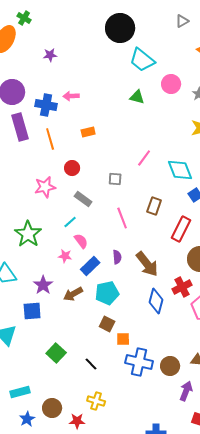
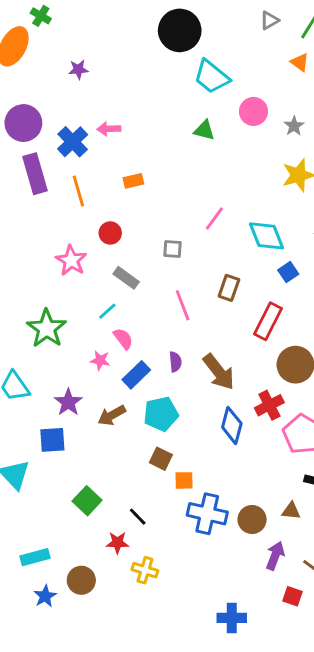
blue cross: (46, 105) -> (73, 142), turned 35
pink star: (45, 187) -> (71, 260), turned -30
red star: (77, 421) -> (117, 543), moved

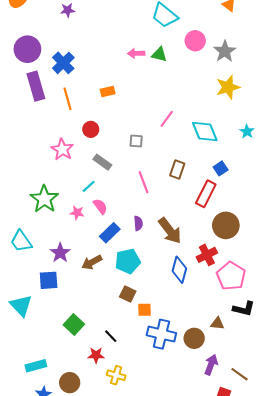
gray star: (294, 126) -> (225, 51), size x1.5
pink arrow: (109, 129) -> (136, 53), moved
blue square: (288, 272) -> (221, 168), moved
pink star: (100, 360) -> (77, 213), moved
brown triangle: (291, 511) -> (217, 324), moved

